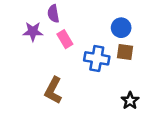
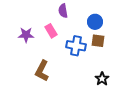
purple semicircle: (53, 14) -> (63, 11), moved
purple star: (33, 32) -> (26, 35), moved

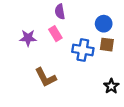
purple semicircle: (63, 11) -> (60, 12), moved
brown L-shape: (42, 71) -> (46, 77), turned -55

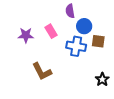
purple semicircle: (60, 12) -> (70, 11), moved
blue circle: (104, 24) -> (84, 26), moved

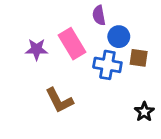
pink rectangle: (51, 31) -> (72, 44), size x1.5

